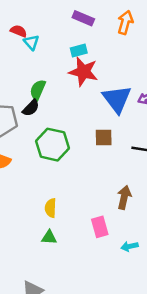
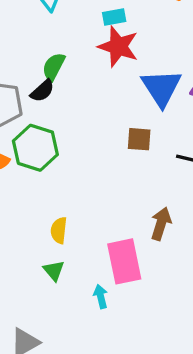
green hexagon: (53, 145) -> (35, 148), moved
pink rectangle: (100, 227) -> (124, 261), size x1.5
green triangle: (49, 237) -> (54, 271), turned 42
cyan arrow: (130, 246) -> (101, 297), moved, turned 84

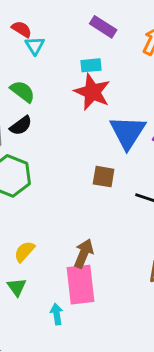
green semicircle: (54, 67) -> (23, 91), moved, turned 95
brown arrow: (161, 224) -> (84, 253), moved
yellow semicircle: (59, 230) -> (24, 252), turned 30

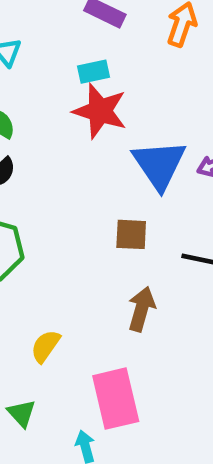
yellow semicircle: (24, 252) -> (45, 346), moved
brown arrow: (84, 253) -> (142, 309), moved

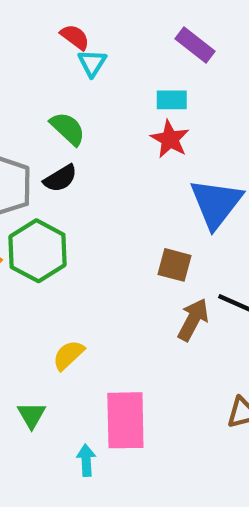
red star: (100, 111) -> (170, 139), size x0.7
brown arrow: (142, 309) -> (193, 320), moved

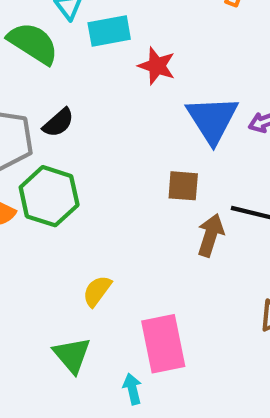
cyan rectangle: (172, 100) -> (109, 31), moved, size x1.4
green semicircle: (68, 129) -> (33, 43), moved, size x1.4
green triangle: (31, 415) -> (72, 355), size x1.4

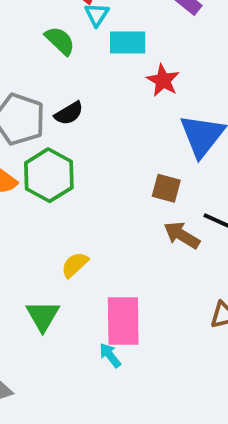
green semicircle: (33, 43) -> (60, 41), size x0.7
brown arrow: (210, 235) -> (182, 235), turned -87
cyan arrow: (132, 389) -> (110, 355), moved, turned -35

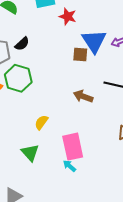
brown square: (166, 188) -> (80, 54), moved
brown arrow: (182, 235) -> (83, 96), moved

